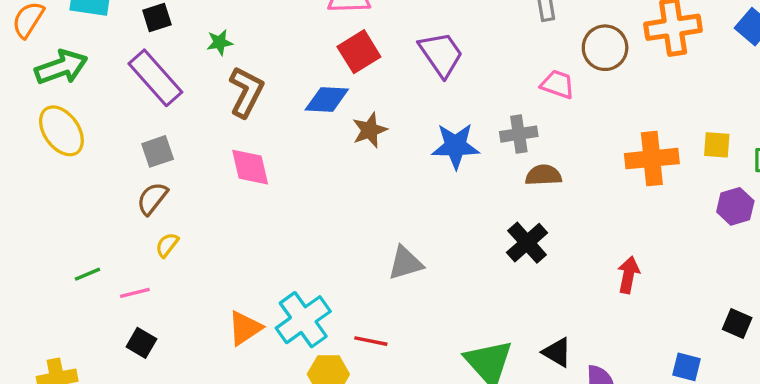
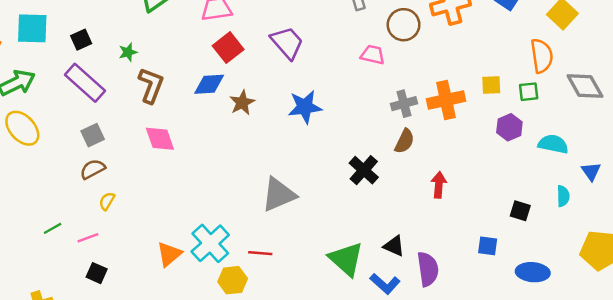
gray cross: (519, 134) -> (404, 104), moved
brown semicircle: (543, 175) -> (405, 141), moved, turned 125
brown semicircle: (152, 199) -> (93, 169), turned 30
gray triangle: (405, 263) -> (279, 195), size x1.4

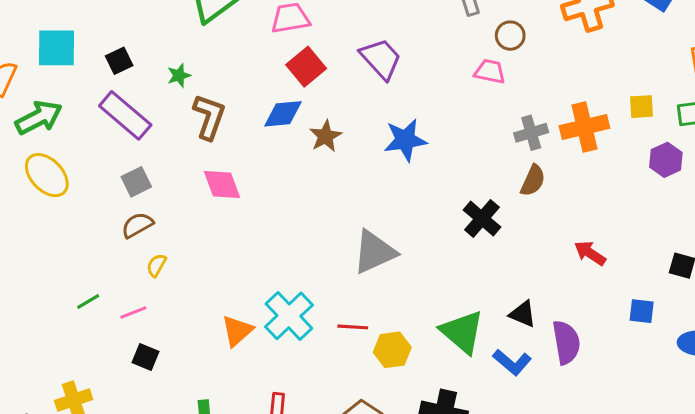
brown circle: (404, 25) -> (510, 36), moved, size x0.7
red arrow: (439, 185) -> (590, 253), moved, turned -60
yellow hexagon: (233, 280) -> (392, 350), moved

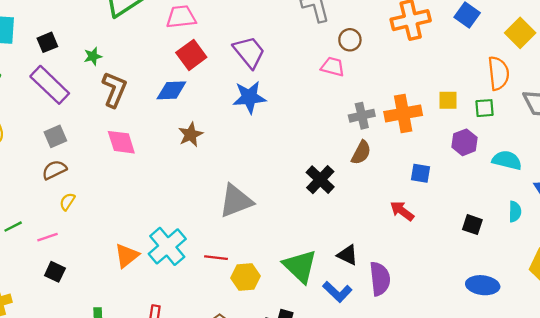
brown star: (326, 136) -> (191, 135), moved
blue star: (405, 140) -> (249, 97), moved
blue square: (642, 311) -> (420, 173), moved

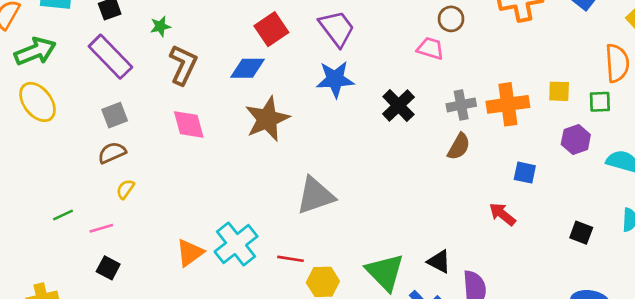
brown star: (191, 135) -> (267, 119), size x1.6
black cross: (320, 180) -> (398, 105), moved

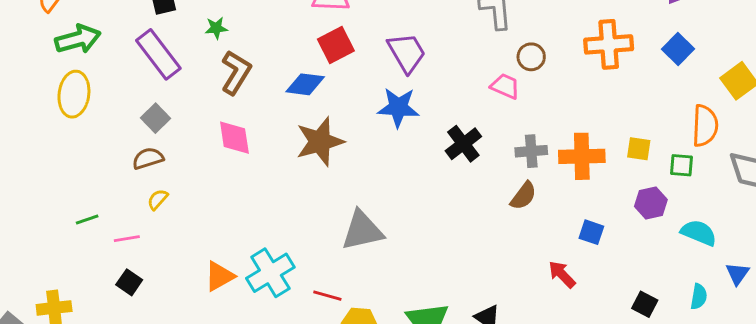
yellow ellipse: (38, 102) -> (74, 94), turned 39
gray square: (115, 115) -> (156, 118), turned -30

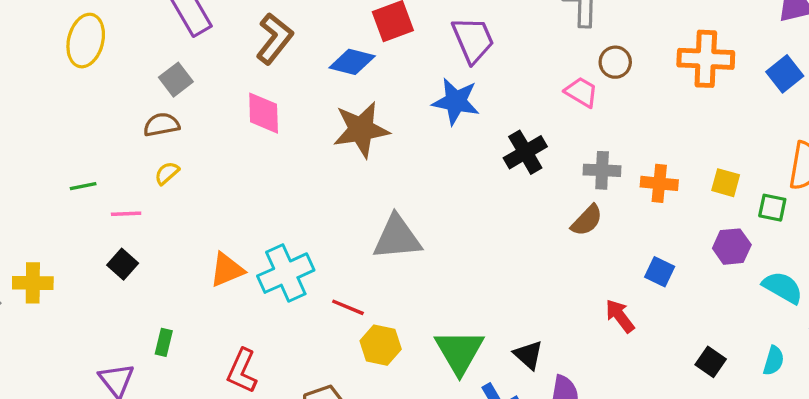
orange cross: (582, 156) -> (659, 183), size x0.7

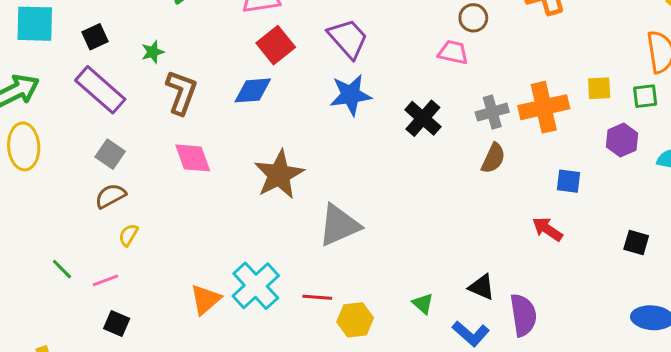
brown star: (361, 130) -> (279, 175), moved
orange cross: (659, 183) -> (544, 107), size x1.5
green line: (83, 186) -> (62, 269), turned 75
green triangle: (459, 352) -> (423, 304), size x0.5

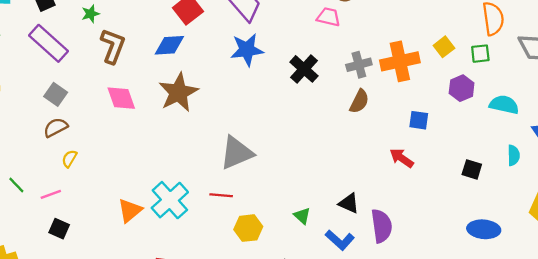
yellow square: (599, 88) -> (444, 47), turned -36
brown star: (279, 175) -> (178, 92), moved
red line: (317, 297) -> (221, 195), moved

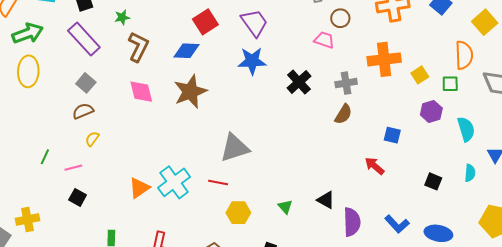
orange cross: (400, 61) -> (384, 59), moved
cyan semicircle: (504, 105) -> (466, 129), turned 55
green line: (16, 185) -> (45, 157), turned 63
blue L-shape: (340, 240) -> (397, 224), moved

